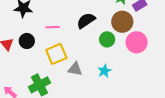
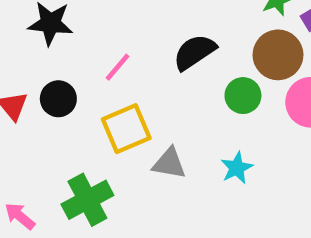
pink line: (52, 27) -> (117, 67), turned -48

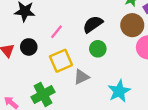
green circle: (243, 96) -> (98, 49), moved
gray triangle: (169, 163) -> (81, 77), turned -35
cyan star: (237, 168) -> (119, 91), moved, size x1.5

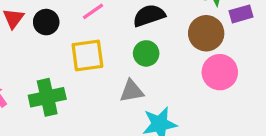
gray triangle: (81, 77) -> (132, 91), moved

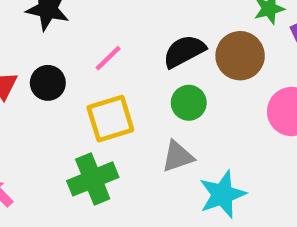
brown circle: (206, 33) -> (240, 56), moved
green cross: (47, 97) -> (93, 179), moved

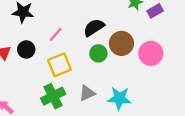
brown circle: (240, 56) -> (121, 43), moved
gray triangle: (178, 156) -> (87, 93), moved
cyan star: (222, 194) -> (119, 98), turned 30

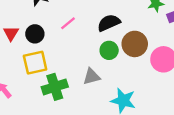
yellow square: (59, 65) -> (35, 63), moved
gray triangle: (87, 93) -> (91, 77), moved

